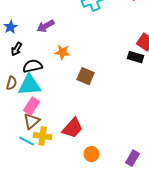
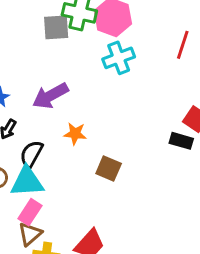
purple arrow: (46, 26) -> (50, 96), size x1.4
black semicircle: (33, 66) -> (31, 154), turned -48

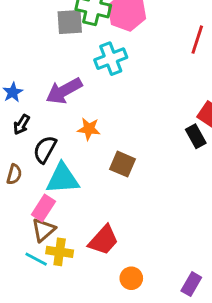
cyan cross: (119, 58) -> (111, 59), moved
black rectangle: (181, 141) -> (196, 136), turned 45
cyan triangle: (27, 182) -> (62, 179), moved

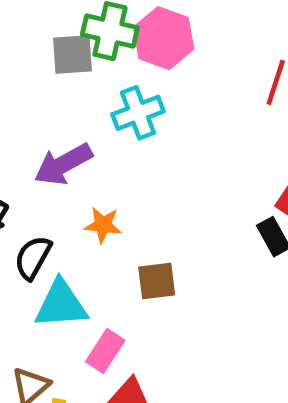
brown square: (123, 164) -> (157, 281), turned -30
pink rectangle: (43, 208) -> (105, 351), moved

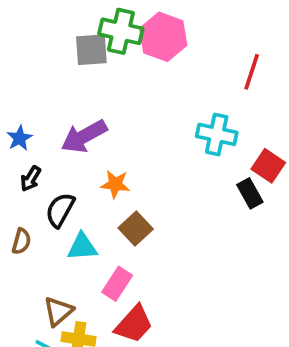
cyan cross: (138, 113) -> (217, 134), moved, turned 33
brown square: (157, 281) -> (136, 228), moved, turned -36
cyan triangle: (61, 304) -> (82, 247), size x0.7

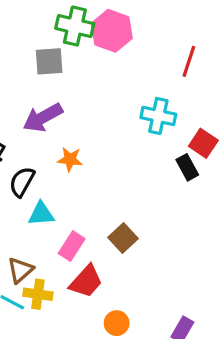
gray square: (91, 50) -> (49, 61), moved
brown square: (136, 228) -> (123, 238), moved

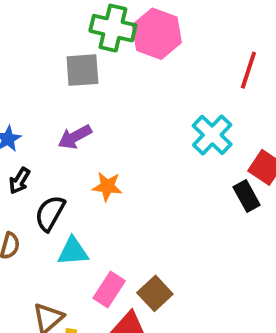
cyan cross: (158, 116) -> (212, 135), turned 32
purple arrow: (43, 118) -> (75, 137), size x0.7
brown square: (123, 238) -> (155, 293), moved

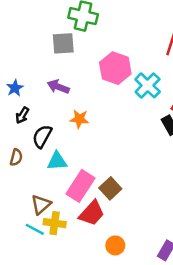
pink hexagon: (157, 34) -> (115, 68), moved
purple arrow: (75, 137) -> (58, 87), turned 50
pink rectangle: (109, 290) -> (81, 186), size x1.4

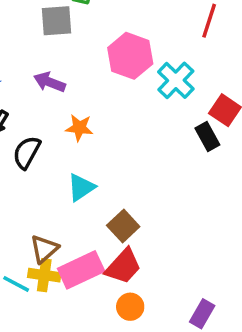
cyan triangle: (57, 161) -> (81, 187), moved, turned -30
pink rectangle: (81, 186) -> (81, 270), moved, turned 32
brown triangle: (41, 205) -> (44, 249), moved
red trapezoid: (92, 213) -> (123, 266), moved

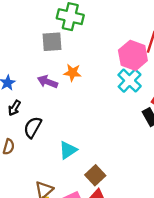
pink hexagon: (130, 56) -> (133, 55), moved
orange star: (79, 128) -> (73, 73), moved

